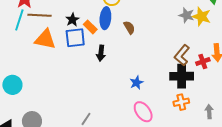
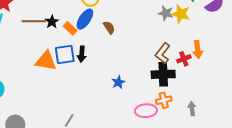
brown line: (39, 15) -> (34, 21), moved
blue ellipse: (105, 18) -> (85, 19), turned 30
blue square: (75, 38) -> (65, 55), moved
orange triangle: (45, 39) -> (46, 61), moved
pink ellipse: (143, 112) -> (146, 111), moved, turned -55

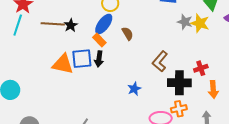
orange rectangle: (70, 28) -> (99, 40), moved
orange arrow: (198, 49) -> (213, 90), moved
brown L-shape: (163, 53) -> (160, 61), moved

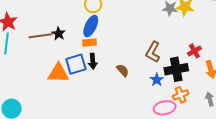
brown semicircle: (128, 34) -> (123, 70), moved
orange rectangle: (99, 40) -> (90, 43), turned -40
blue star: (134, 89) -> (157, 80), moved

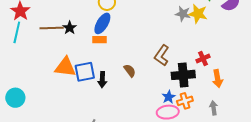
black arrow: (93, 61) -> (102, 80), moved
blue square: (76, 64) -> (85, 72), moved
blue star: (157, 80) -> (169, 97), moved

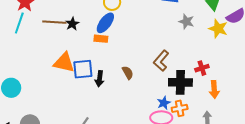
yellow star: (198, 14) -> (218, 29), moved

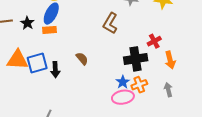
black star: (72, 24) -> (27, 23), moved
brown L-shape: (161, 61) -> (110, 23), moved

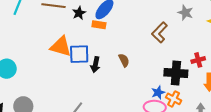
orange cross: (139, 85) -> (174, 99), turned 35

